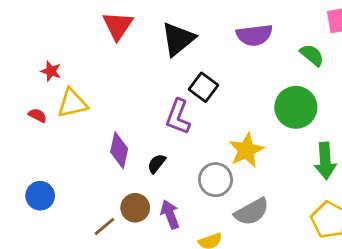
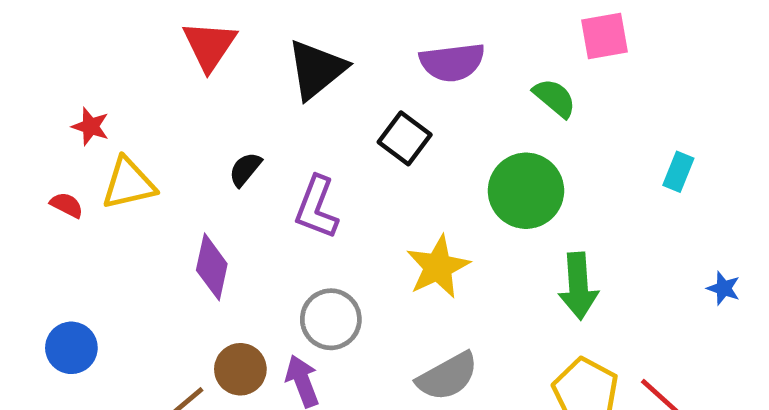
black square: (203, 87) -> (405, 138), moved
black semicircle: (157, 164) -> (245, 169), moved
gray circle: (216, 180) -> (331, 319), moved

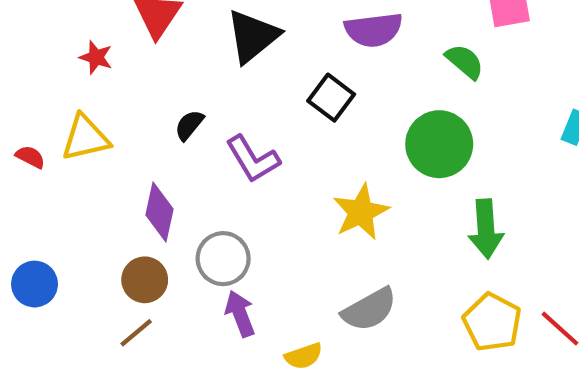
red star: (90, 126) -> (96, 57), moved
purple L-shape: (317, 207) -> (253, 159), turned -52
gray circle: (331, 319) -> (223, 259), moved
brown circle: (240, 369) -> (145, 280), moved

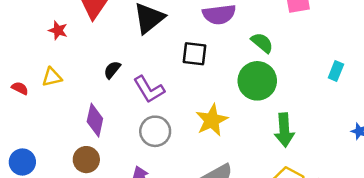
green semicircle: (465, 62) -> (262, 43), moved
black square: (331, 98) -> (195, 54), turned -30
yellow triangle: (85, 138) -> (52, 77), size x0.7
gray circle: (223, 259) -> (155, 131), moved

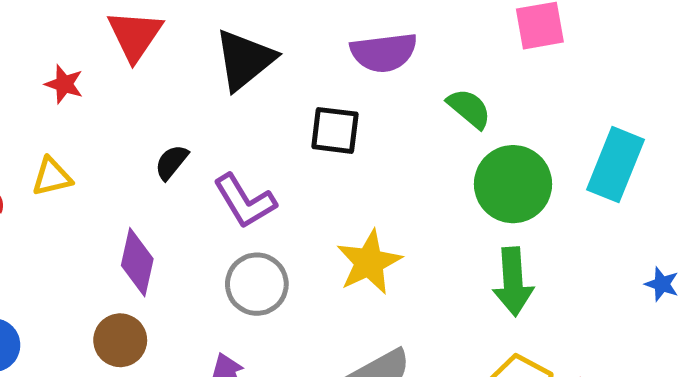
cyan rectangle: (336, 71) -> (615, 165), size x1.8
green circle: (257, 81) -> (513, 184), moved

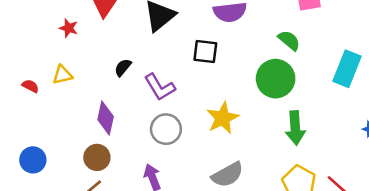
green semicircle: (469, 108) -> (289, 40), moved
green circle: (513, 184) -> (276, 79), moved

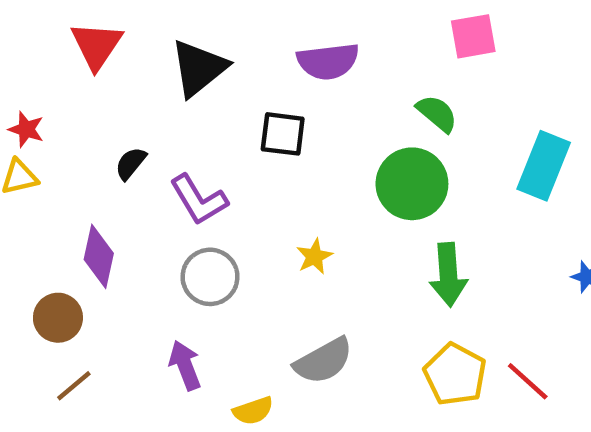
red star: (69, 28) -> (26, 129), moved
yellow star: (223, 118) -> (314, 256), size x0.6
brown circle: (97, 157) -> (58, 318), moved

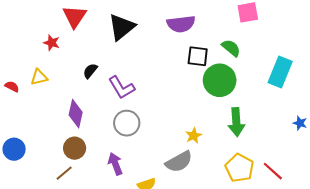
red star: (26, 129) -> (52, 43), moved
black square: (283, 134) -> (198, 56), moved
yellow star: (314, 256) -> (194, 136), moved
brown circle: (58, 318) -> (75, 148), moved

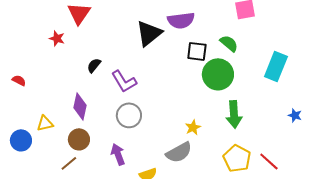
black triangle: (122, 27) -> (149, 33), moved
yellow triangle: (39, 77) -> (45, 123), moved

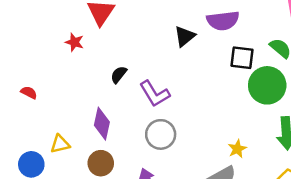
black triangle: (149, 33) -> (185, 36), size x0.7

